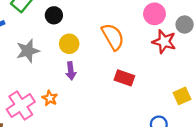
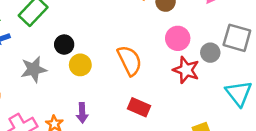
black circle: (54, 15) -> (64, 45), moved
purple arrow: (71, 71) -> (82, 113), moved

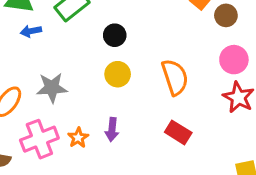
black circle: (64, 45) -> (115, 35), moved
gray star: (34, 69) -> (52, 88), moved

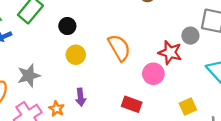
pink circle: (234, 60) -> (153, 74), moved
red rectangle: (178, 132) -> (132, 104), moved

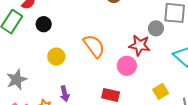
black circle: (67, 26) -> (44, 24), moved

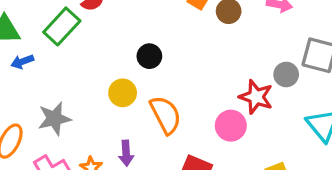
black circle: (44, 24) -> (149, 56), moved
orange semicircle: (94, 46) -> (166, 115), moved

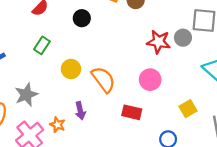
green rectangle: (62, 26) -> (42, 45), moved, size x0.7
black circle: (149, 56) -> (82, 18), moved
red star: (256, 97) -> (159, 42), moved

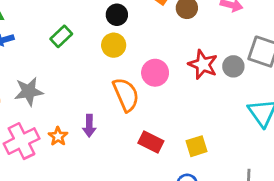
yellow circle: (71, 69) -> (114, 45), moved
pink circle: (150, 80) -> (155, 73), moved
yellow square: (188, 109) -> (196, 146), moved

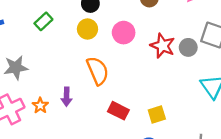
pink circle: (155, 73) -> (124, 33), moved

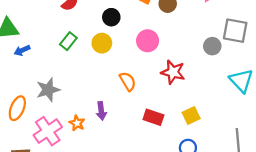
yellow circle: (87, 29) -> (102, 43), moved
red star: (163, 46) -> (173, 72), moved
orange semicircle: (98, 71) -> (128, 81), size x0.7

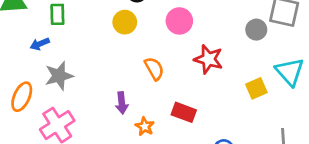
green rectangle: (68, 41) -> (57, 14), moved, turned -42
blue arrow: (22, 50) -> (40, 44), moved
yellow square: (191, 115) -> (256, 88), moved
orange star: (77, 123) -> (145, 126), moved

